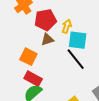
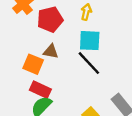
yellow arrow: (67, 26) -> (86, 12), moved
brown triangle: (47, 39) -> (51, 51), moved, turned 32

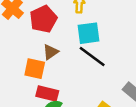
brown triangle: (51, 51) -> (50, 52), turned -35

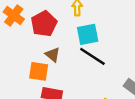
brown triangle: (50, 52) -> (53, 55), turned -42

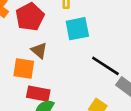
black line: (92, 56) -> (105, 66), moved

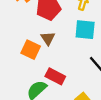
red rectangle: (38, 94) -> (55, 76), moved

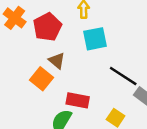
orange square: (31, 50) -> (41, 79), turned 30

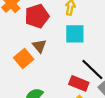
red rectangle: (78, 100) -> (79, 83), moved

